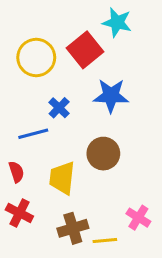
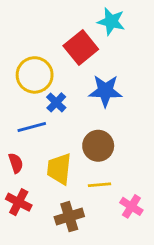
yellow circle: (36, 57) -> (35, 75), moved
yellow line: (105, 240) -> (100, 185), moved

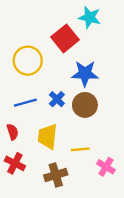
blue cross: (56, 102) -> (57, 99), moved
brown circle: (98, 146) -> (85, 105), moved

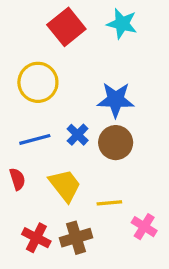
red square: (65, 38) -> (66, 27), moved
yellow trapezoid: (48, 136) -> (65, 185), turned 136
red cross: (15, 163) -> (36, 238), moved

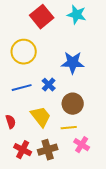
brown circle: (116, 143) -> (73, 104), moved
red semicircle: (17, 179) -> (11, 122), moved
pink cross: (144, 227) -> (82, 145), moved

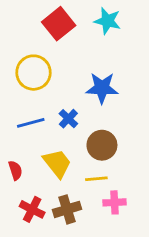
pink cross: (82, 145) -> (115, 202), turned -35

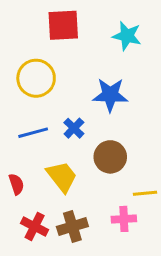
cyan star: (108, 21) -> (127, 36), moved
red square: (59, 24) -> (63, 25), turned 36
yellow line: (96, 179) -> (145, 193), moved

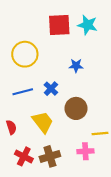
red square: (63, 25) -> (59, 25), moved
blue star: (110, 95) -> (76, 66), size x0.6

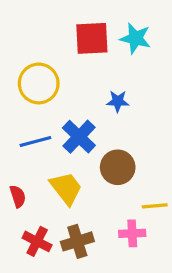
blue cross: (51, 89) -> (79, 137), size x1.5

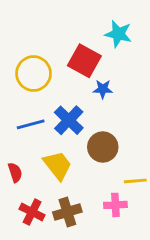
red square: (92, 38) -> (84, 61), moved, turned 32

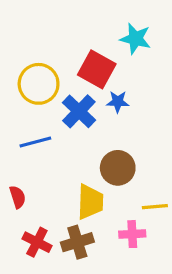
blue cross: (69, 120) -> (79, 111), moved
yellow trapezoid: (58, 165) -> (90, 202), moved, turned 40

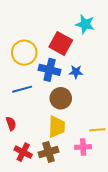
blue star: (118, 102) -> (76, 72), moved
blue cross: (79, 111) -> (50, 70), turned -30
brown circle: (118, 168) -> (61, 98), moved

